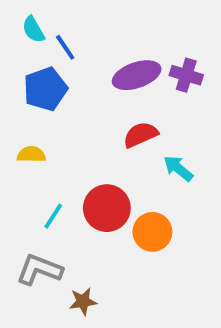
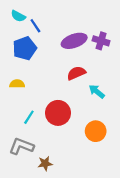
cyan semicircle: (33, 29) -> (18, 16), turned -32
orange circle: (152, 232) -> (96, 131), moved

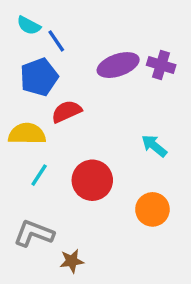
red semicircle: (76, 73) -> (67, 111), moved
yellow semicircle: (17, 84) -> (27, 134), size x1.5
cyan line: (29, 117) -> (39, 175), moved

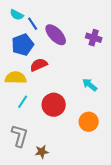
purple ellipse: (118, 65) -> (56, 35), moved, turned 65
gray L-shape: (34, 233) -> (20, 136), turned 85

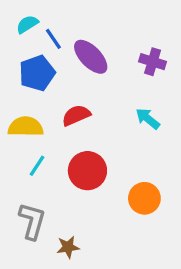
cyan semicircle: (17, 15) -> (27, 24), turned 120
red semicircle: (39, 65) -> (76, 115), moved
cyan arrow: (90, 85) -> (148, 119), moved

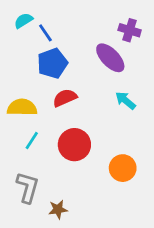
purple ellipse: (91, 57) -> (110, 58), moved
purple cross: (153, 62) -> (130, 30), moved
blue pentagon: (37, 73) -> (52, 63), moved

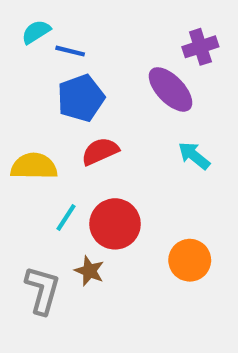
purple cross: (130, 30) -> (200, 47), turned -35
blue line: (45, 33) -> (70, 51), turned -42
cyan line: (32, 140) -> (66, 218), moved
brown star: (58, 209) -> (89, 271), moved, turned 30

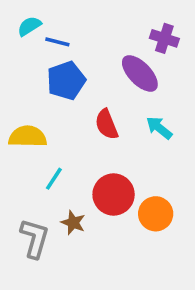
purple cross: (200, 47) -> (164, 38), turned 36
red semicircle: (100, 151) -> (107, 124), moved, turned -88
red circle: (115, 224) -> (114, 195), moved

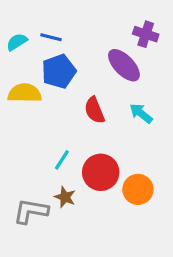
cyan semicircle: (29, 26) -> (17, 42), moved
yellow semicircle: (28, 137) -> (25, 93), moved
cyan line: (54, 179) -> (62, 160), moved
gray L-shape: (35, 238) -> (31, 211), turned -96

